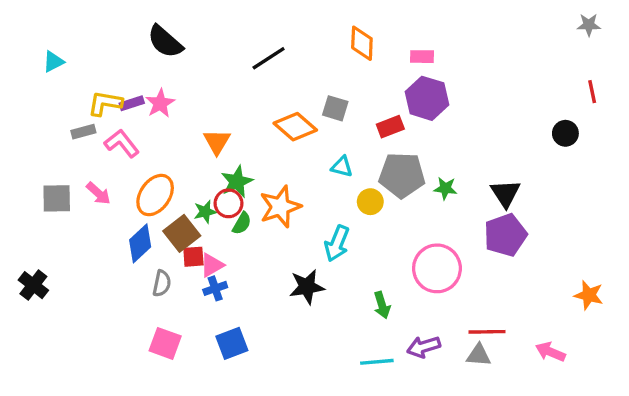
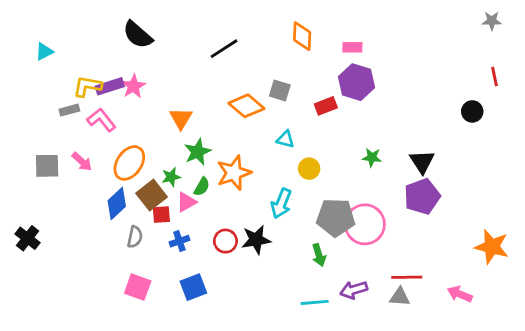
purple rectangle: (132, 103) -> (110, 86), size x1.4
gray pentagon: (402, 175) -> (336, 217), moved
red circle: (229, 203) -> (225, 241), moved
pink triangle: (212, 265) -> (186, 202), moved
orange star: (589, 295) -> (492, 247), size x1.4

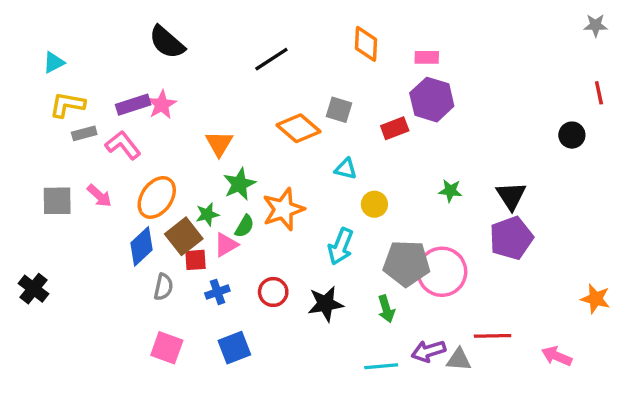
yellow L-shape: (87, 86) -> (67, 105), moved
black star: (256, 240) -> (325, 304), moved
orange star: (492, 247) -> (596, 299), size x0.7
gray triangle: (400, 297) -> (459, 360), moved

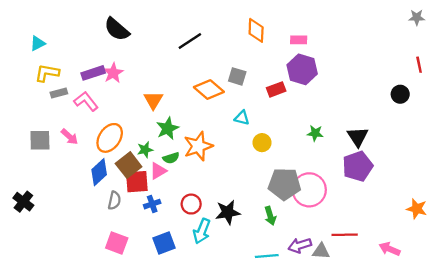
green semicircle: (244, 226) -> (171, 158), turned 42
cyan arrow: (341, 246) -> (202, 231), moved
red square: (196, 260) -> (137, 182), size x1.5

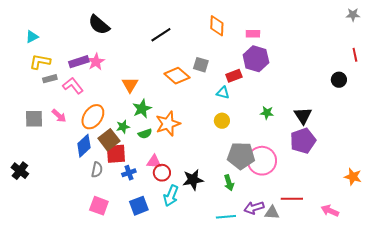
cyan triangle: (242, 118) -> (223, 93), moved
pink triangle: (158, 171) -> (154, 162), moved, turned 35

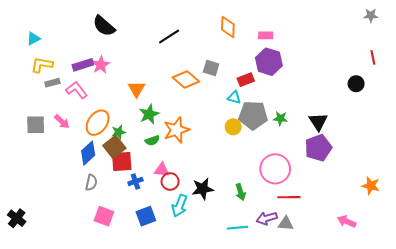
green star: (123, 127) -> (119, 132), moved
gray pentagon: (241, 156) -> (253, 115), moved
gray semicircle: (97, 170) -> (91, 183), moved
black cross: (20, 171) -> (17, 218), moved
red line: (292, 199) -> (289, 197), moved

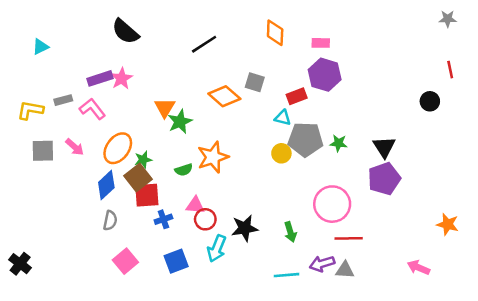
yellow L-shape: (42, 65) -> (30, 110), moved
green star: (149, 114) -> (180, 122), moved
pink square: (104, 216) -> (125, 261), turned 30

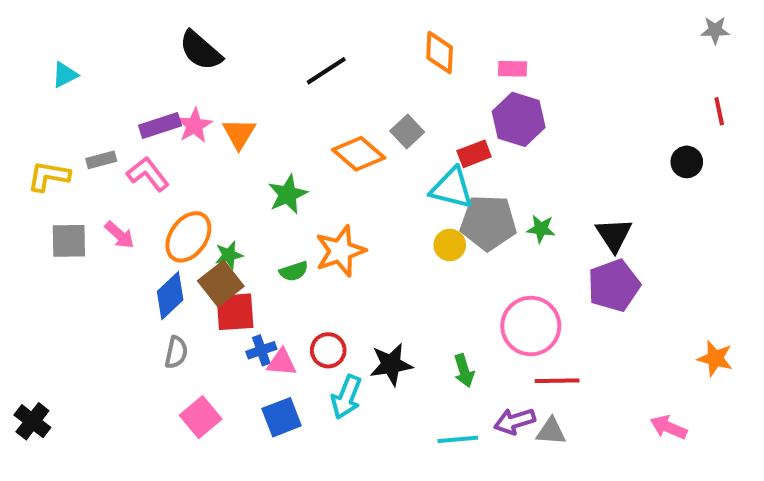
gray square: (255, 82) -> (407, 132), turned 30
orange triangle: (165, 108) -> (239, 134), moved
cyan triangle: (283, 118) -> (452, 188), size x1.6
pink triangle: (195, 205) -> (282, 362), moved

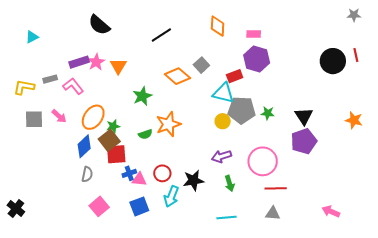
black circle: (687, 162) -> (333, 61), moved, size x1.6
orange star: (715, 358) -> (354, 120), moved
purple arrow: (515, 421) -> (222, 156), moved

